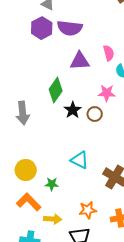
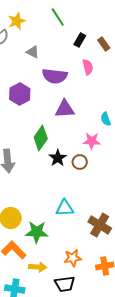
purple hexagon: (42, 28) -> (20, 94), moved
pink semicircle: (109, 53) -> (88, 67), moved
cyan triangle: (80, 160) -> (65, 208), turned -30
green star: (52, 184) -> (37, 232), size x1.6

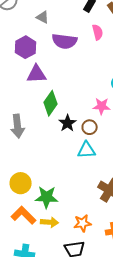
purple hexagon: (20, 94) -> (26, 47), moved
purple triangle: (65, 109) -> (37, 74), moved
cyan triangle: (65, 208) -> (87, 150), moved
yellow arrow: (38, 267) -> (50, 222), moved

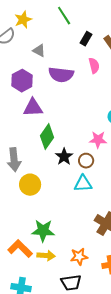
yellow circle: (21, 183) -> (30, 185), moved

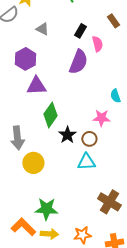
black rectangle: (86, 39) -> (80, 31), moved
purple semicircle: (61, 75) -> (78, 62), moved, turned -75

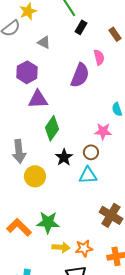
black rectangle: (80, 31) -> (81, 27), moved
black star: (67, 135) -> (64, 157), moved
orange L-shape: (23, 227) -> (19, 227), moved
yellow arrow: (49, 234) -> (61, 247), moved

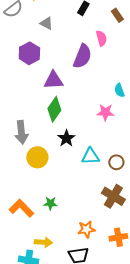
purple triangle: (38, 99) -> (53, 80), moved
brown circle: (91, 152) -> (116, 162), moved
green star: (48, 222) -> (50, 203), size x0.6
yellow arrow: (61, 247) -> (43, 242), moved

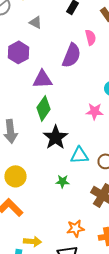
black star: (66, 138) -> (56, 137), size x1.4
yellow circle: (37, 157) -> (16, 176), moved
green star: (50, 203) -> (62, 181), moved

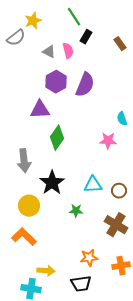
pink semicircle: (90, 37) -> (68, 51), moved
purple hexagon: (18, 52) -> (56, 82), moved
purple triangle: (42, 79) -> (40, 110), moved
black star: (56, 137) -> (52, 183), moved

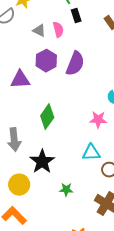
black rectangle: (86, 37) -> (76, 16), turned -48
purple triangle: (40, 110) -> (20, 80), moved
cyan triangle: (93, 185) -> (91, 153), moved

